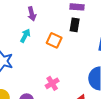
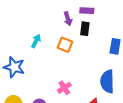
purple arrow: (32, 14) -> (68, 19), moved

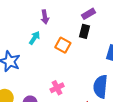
purple rectangle: (87, 11) -> (89, 14), turned -40
purple arrow: (68, 19) -> (45, 17), moved

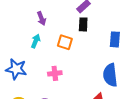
pink cross: (57, 88) -> (55, 73), moved, turned 32

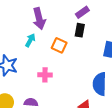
purple arrow: (41, 18) -> (39, 19), size x1.5

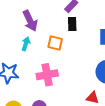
pink cross: (45, 75) -> (47, 75), size x1.5

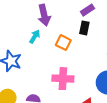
pink cross: (47, 75) -> (63, 79), moved

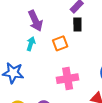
orange square: (63, 43) -> (60, 43), turned -35

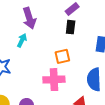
orange square: (60, 43) -> (62, 56), moved

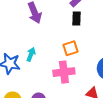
cyan arrow: (22, 40) -> (31, 54), moved

